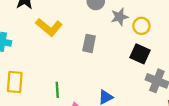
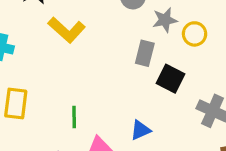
gray rectangle: (89, 43) -> (145, 53), moved
black square: (140, 54) -> (170, 79), moved

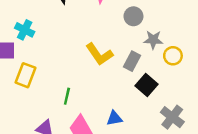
yellow L-shape: (67, 30) -> (99, 54), moved

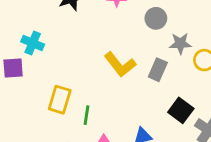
yellow rectangle: (25, 75) -> (60, 100), moved
black square: (147, 85) -> (181, 110), moved

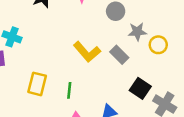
gray rectangle: (158, 70) -> (119, 55), turned -66
green line: (87, 115) -> (69, 90), moved

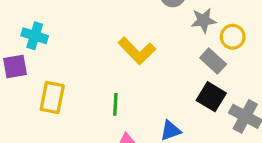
gray rectangle: (119, 55) -> (213, 61), moved
yellow rectangle: (37, 84) -> (52, 97), moved

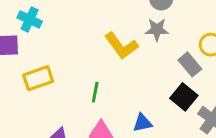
gray star: (204, 20) -> (157, 30), moved
yellow rectangle: (52, 97) -> (38, 78), turned 52

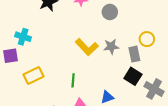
gray star: (157, 30) -> (111, 47), moved
gray rectangle: (190, 64) -> (134, 54), turned 35

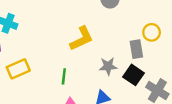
yellow L-shape: (87, 47) -> (82, 39), turned -75
gray star: (111, 47) -> (108, 66), moved

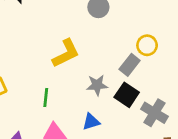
gray rectangle: (136, 49) -> (130, 65), turned 48

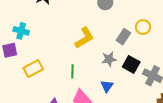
gray rectangle: (130, 65) -> (123, 37), moved
blue triangle: (91, 122) -> (107, 86), turned -32

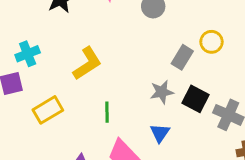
cyan cross: (21, 31) -> (28, 54), turned -35
yellow L-shape: (84, 38) -> (87, 63), moved

